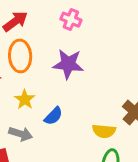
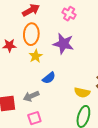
yellow star: (25, 99) -> (36, 56), moved
gray arrow: (21, 134) -> (31, 96), moved, turned 133

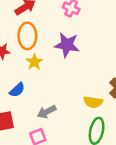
blue semicircle: (49, 78) -> (17, 90), moved
gray arrow: (31, 96) -> (47, 112), moved

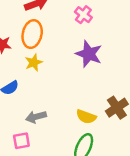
purple star: (67, 45) -> (89, 54), moved

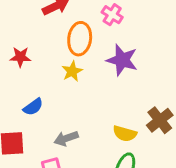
orange ellipse: (32, 34) -> (80, 39), moved
yellow star: (34, 63) -> (72, 71), moved

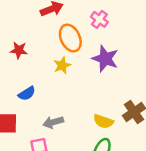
orange ellipse: (80, 39) -> (70, 38), turned -36

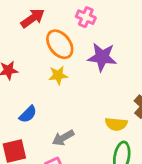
yellow star: (62, 65) -> (58, 75), turned 30

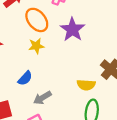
purple star: (102, 57) -> (72, 29), turned 30
blue semicircle: (28, 114) -> (25, 78), moved

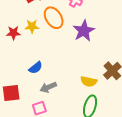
yellow star: (36, 46) -> (32, 26), moved

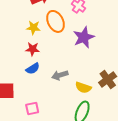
red star: (13, 33) -> (32, 49), moved
gray arrow: (48, 87) -> (60, 75), moved

